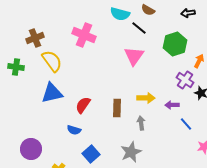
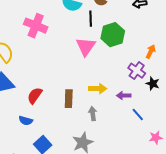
black line: (139, 28) -> (91, 19), turned 49
green hexagon: (175, 44) -> (113, 35), moved

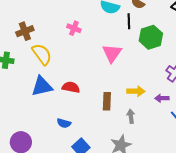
pink cross: (36, 26) -> (74, 28), size x0.6
pink triangle: (86, 47) -> (112, 53), moved
red semicircle: (35, 96) -> (71, 87), moved, turned 66

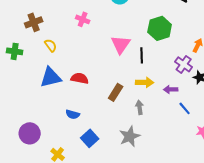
black line: (129, 21) -> (142, 55), moved
yellow semicircle: (42, 54) -> (51, 45), size x0.6
brown rectangle: (107, 101) -> (116, 92), turned 30

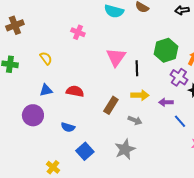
brown cross: (34, 22) -> (15, 25), moved
green hexagon: (160, 28) -> (166, 50), moved
blue triangle: (51, 77) -> (46, 90), size x0.6
gray arrow: (140, 107) -> (135, 120), turned 120
purple circle: (30, 133) -> (33, 115), moved

